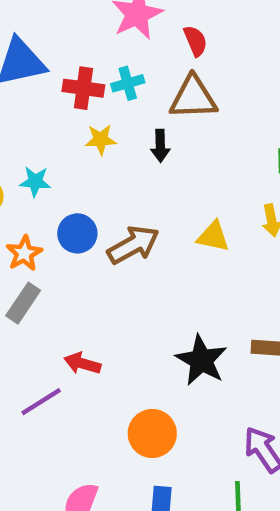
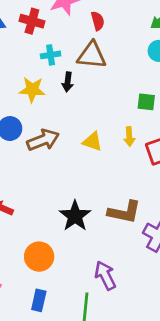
cyan cross: (128, 83) -> (51, 55), moved
red cross: (83, 88) -> (32, 21), moved
yellow star: (101, 140) -> (32, 90), moved, size x1.4

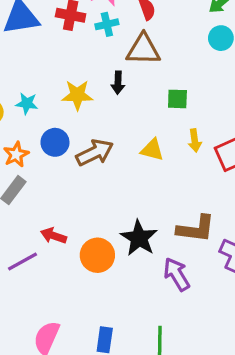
cyan cross: (51, 55) -> (107, 24), moved
green square: (146, 102) -> (177, 99), moved
orange circle: (39, 257) -> (97, 255), moved
purple arrow: (105, 275) -> (177, 274), moved

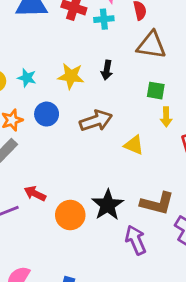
brown triangle: (143, 49) -> (151, 45), moved
yellow arrow: (195, 140) -> (166, 117), moved
yellow triangle: (152, 150) -> (134, 145), moved
brown arrow: (95, 153) -> (96, 121), moved

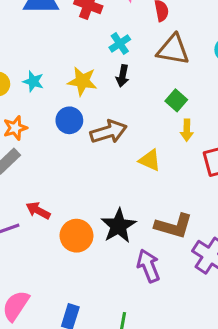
cyan cross: (104, 19) -> (120, 43), moved, turned -30
green square: (156, 91) -> (176, 100), turned 30
blue circle: (47, 114) -> (69, 120), moved

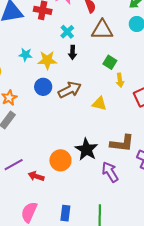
cyan star: (33, 81) -> (25, 55), moved
red arrow: (38, 210) -> (36, 176), moved

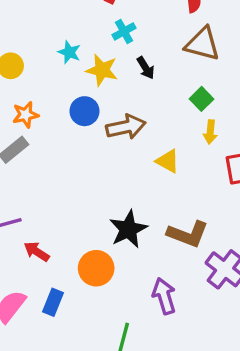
cyan cross: (67, 32) -> (124, 31), moved
black arrow: (73, 52) -> (146, 68), turned -48
orange circle: (60, 160) -> (96, 268), moved
purple arrow: (110, 172) -> (164, 296), moved
blue rectangle: (65, 213) -> (53, 302), moved

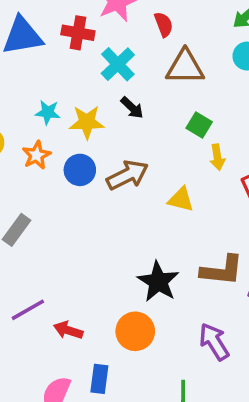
cyan cross: (124, 31) -> (118, 64), moved, size x1.4
orange star: (26, 115) -> (37, 155), moved

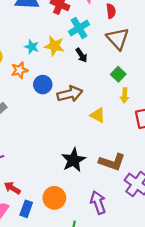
brown triangle: (185, 67) -> (118, 39), turned 35
yellow star: (87, 122) -> (54, 46), moved
red arrow: (68, 330) -> (12, 188), moved
orange circle: (135, 331) -> (54, 198), moved

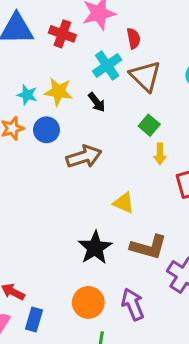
cyan cross: (79, 28) -> (107, 65), moved
blue circle: (43, 85) -> (46, 130), moved
yellow triangle: (98, 115) -> (124, 203), moved
orange circle: (54, 198) -> (88, 302), moved

